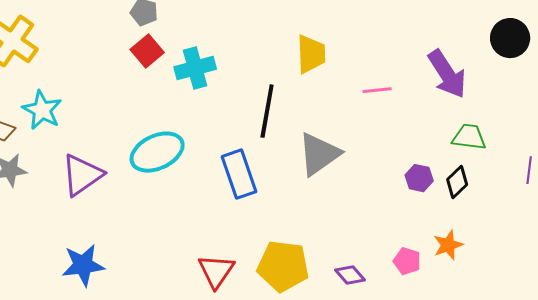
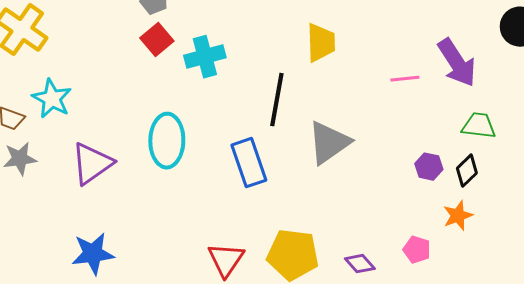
pink line: (377, 90) -> (405, 79), moved
cyan ellipse: (157, 152) -> (167, 141), turned -64
orange star: (448, 245) -> (458, 216), moved

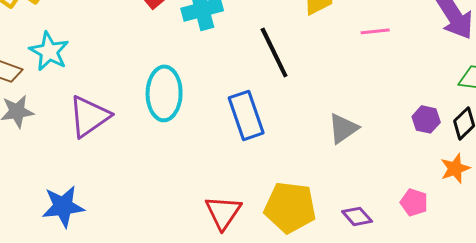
pink line: (405, 79) -> (375, 31), moved
black line: (277, 100) -> (274, 52), turned -36
gray triangle: (329, 143) -> (343, 128), moved, size x0.7
blue star: (93, 254) -> (63, 206), moved

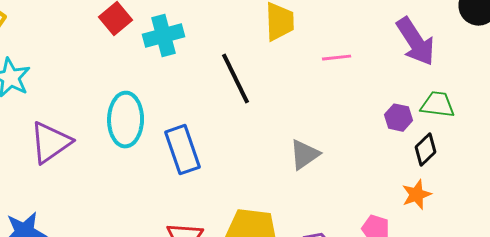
blue rectangle: (246, 115) -> (183, 150), moved
purple hexagon: (426, 119) -> (399, 118), moved

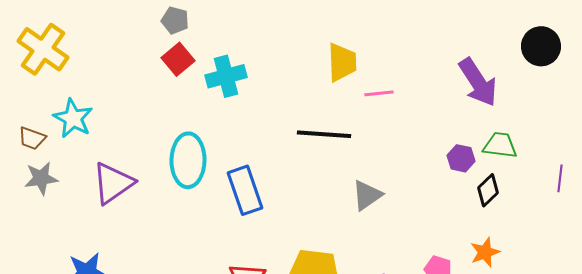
pink line: (337, 58) -> (379, 93), moved
black line: (236, 79) -> (324, 134), moved, turned -60
orange star: (417, 195) -> (485, 252), moved

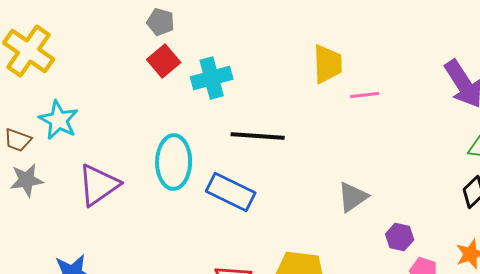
black line: (324, 134) -> (258, 136), moved
purple hexagon: (461, 158) -> (400, 237), moved
blue rectangle: (245, 190) -> (231, 192), turned -45

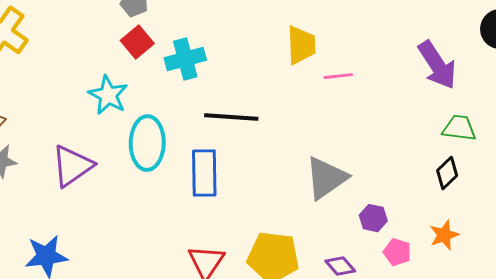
cyan star: (59, 120) -> (108, 95), moved
blue rectangle: (231, 192) -> (204, 173), turned 63
gray triangle: (353, 197) -> (326, 178), size x1.4

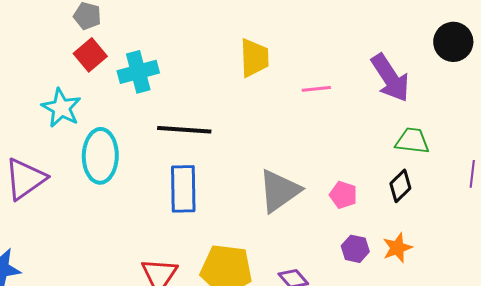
pink line: (338, 76) -> (316, 89), moved
blue rectangle: (204, 173) -> (183, 189), moved
purple hexagon: (373, 218) -> (355, 249), moved
pink pentagon: (397, 252) -> (343, 195), moved

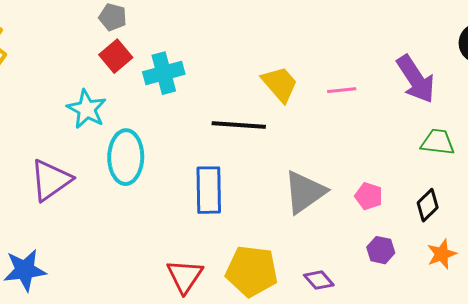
yellow trapezoid: (254, 58) -> (280, 84), moved, turned -39
black line: (184, 130) -> (239, 125), moved
black diamond: (400, 186) -> (428, 205), moved
orange star: (397, 248) -> (442, 254), moved

